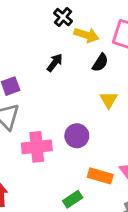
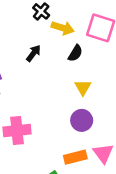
purple circle: (77, 136) -> (82, 120), moved
orange rectangle: (100, 176) -> (75, 157), turned -30

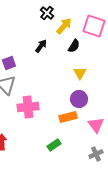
yellow arrow: (63, 28) -> (64, 26), turned -66
orange rectangle: (75, 157) -> (68, 117), moved

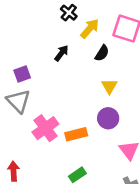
pink cross: (28, 107) -> (45, 128), turned -30
orange rectangle: (68, 117) -> (76, 134), moved

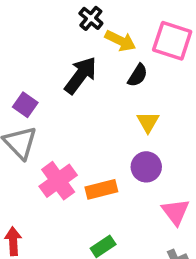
yellow arrow: (90, 29) -> (120, 41), turned 75
black arrow: (61, 53) -> (81, 75), size x1.6
purple square: (22, 74) -> (25, 105), turned -35

